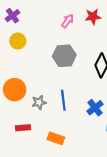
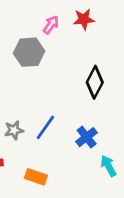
gray hexagon: (64, 56) -> (29, 52), moved
blue line: (63, 100) -> (45, 127), turned 42

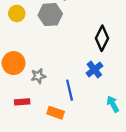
blue line: (45, 127) -> (70, 90), moved, turned -48
blue cross: (87, 137) -> (94, 70), moved

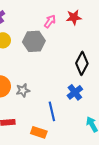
gray star: (38, 76) -> (23, 90), moved

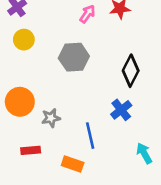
gray hexagon: (34, 41) -> (74, 57), moved
gray star: (23, 90) -> (51, 118), moved

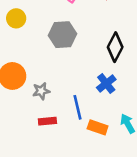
red rectangle: (31, 150) -> (47, 121), moved
orange rectangle: (73, 164) -> (98, 127), moved

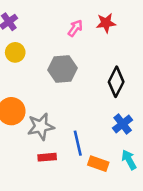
blue cross: (106, 84) -> (123, 124), moved
gray star: (41, 91) -> (41, 127), size x1.5

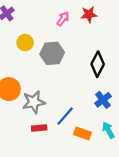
yellow circle: (15, 52) -> (25, 43), moved
blue line: (78, 143) -> (65, 116), turned 54

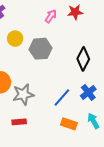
blue line: (65, 116) -> (62, 97), moved
red rectangle: (39, 128) -> (19, 122), moved

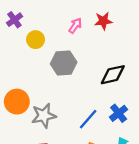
yellow circle: (15, 39) -> (36, 40), moved
black diamond: (83, 59) -> (113, 75), turned 50

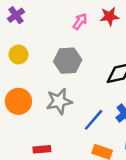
yellow circle: (36, 40) -> (18, 55), moved
gray star: (44, 116) -> (59, 101), moved

